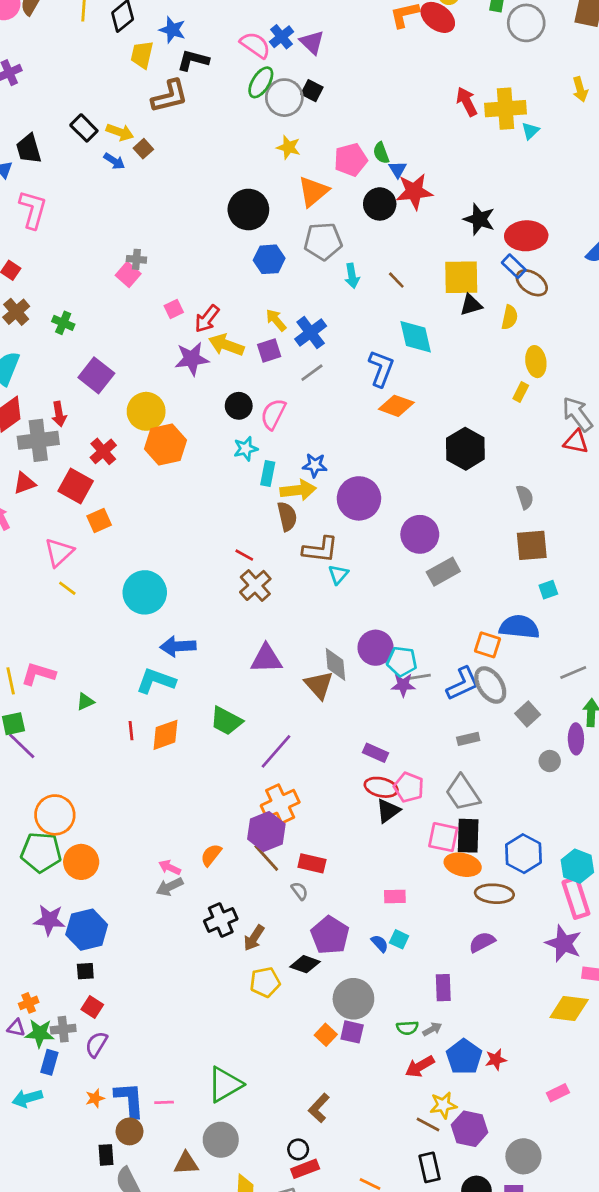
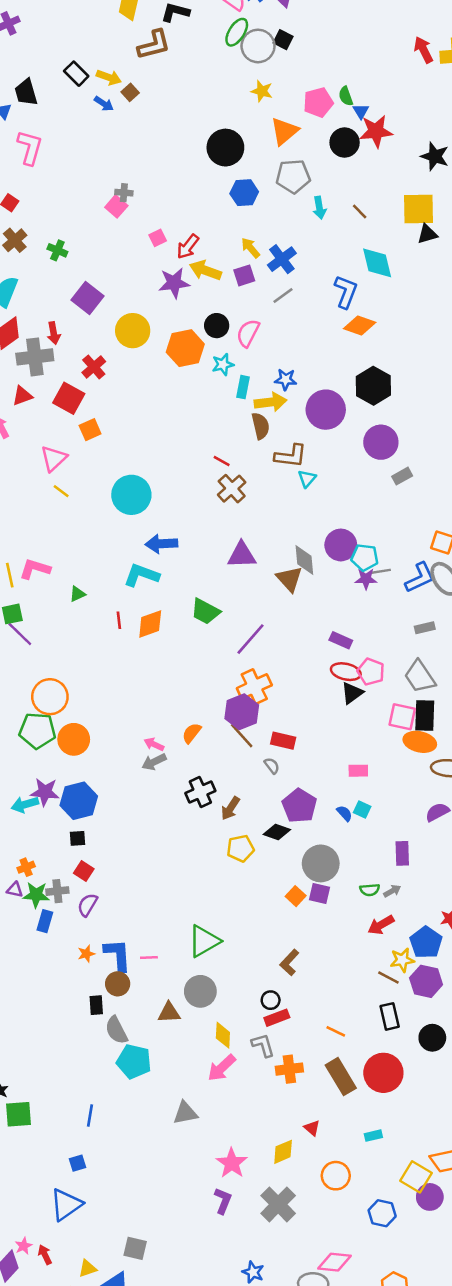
orange hexagon: (165, 444) -> (185, 348), moved
black hexagon: (465, 449) -> (373, 386), moved
gray rectangle: (443, 572) -> (402, 476), size x0.7
blue pentagon: (464, 1057) -> (426, 942), moved
cyan arrow: (27, 1098) -> (25, 805), moved

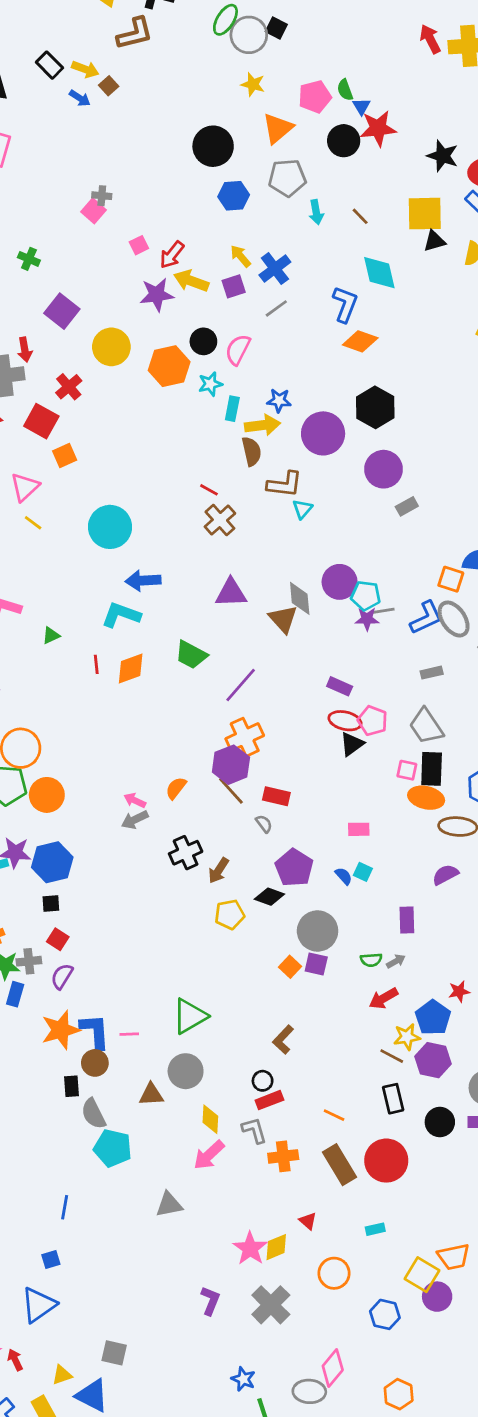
pink square: (402, 717) -> (407, 770), size x0.7
orange star: (86, 954) -> (61, 1030), size x2.0
pink star: (232, 1163) -> (250, 1248), moved
pink diamond: (335, 1262) -> (333, 1368), turned -56

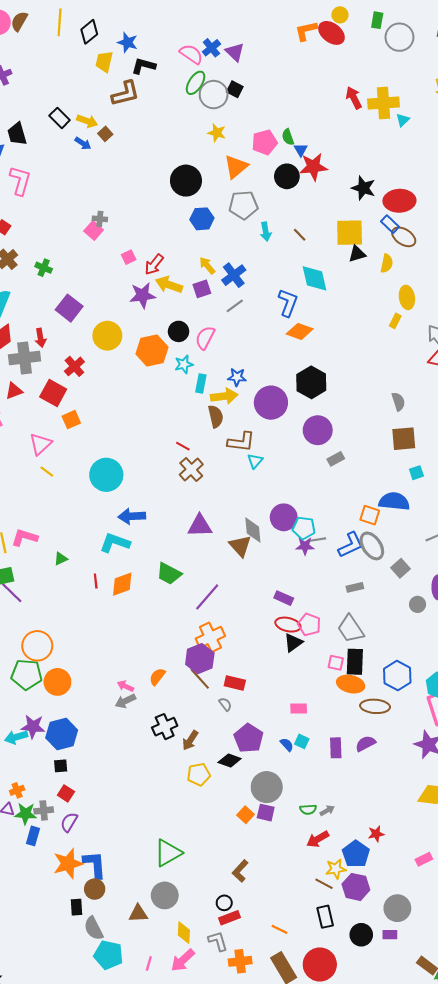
purple rectangle: (407, 920) -> (336, 748), moved
pink line: (129, 1034) -> (149, 963), moved, turned -72

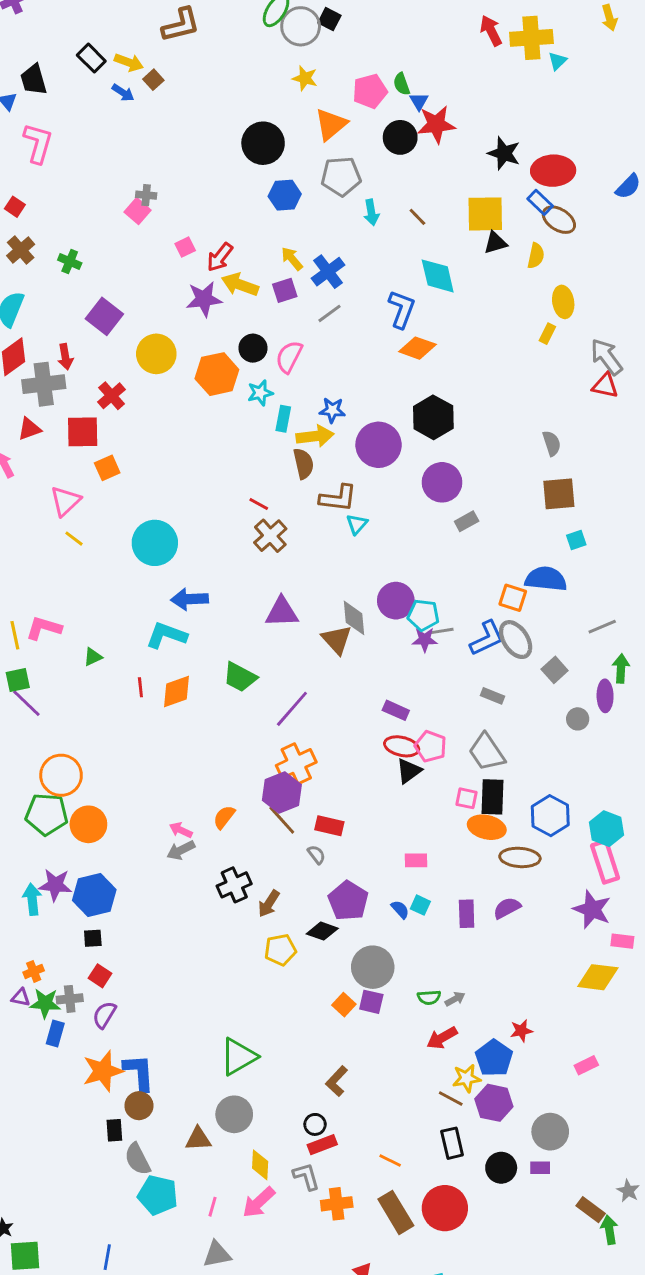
red square: (53, 393) -> (83, 432), turned -30
gray rectangle: (355, 587) -> (492, 696), turned 35
cyan arrow: (16, 737) -> (32, 899), turned 100

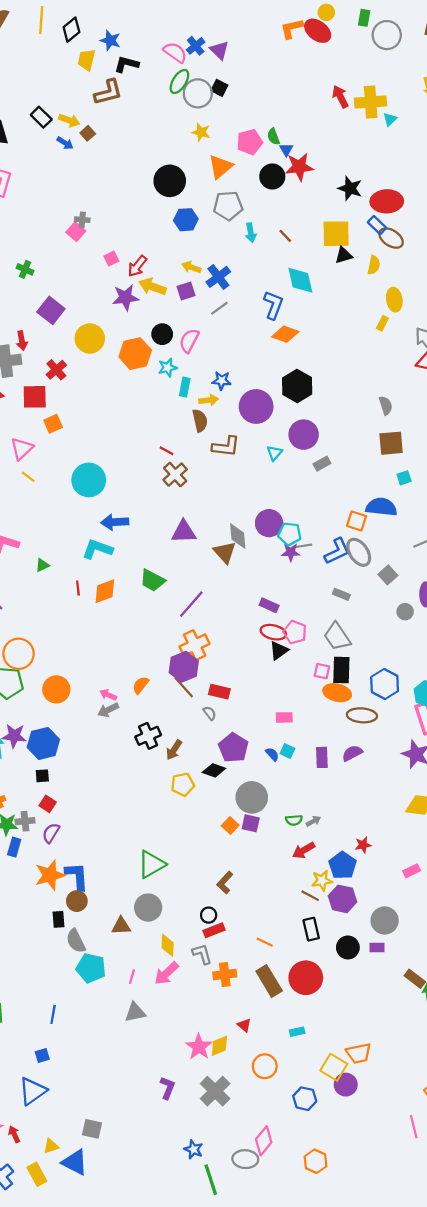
yellow arrow: (292, 259) -> (191, 267), turned -30
yellow arrow: (315, 436) -> (209, 400), size x0.7
cyan triangle: (357, 524) -> (274, 453), moved
orange circle: (88, 824) -> (56, 689), moved

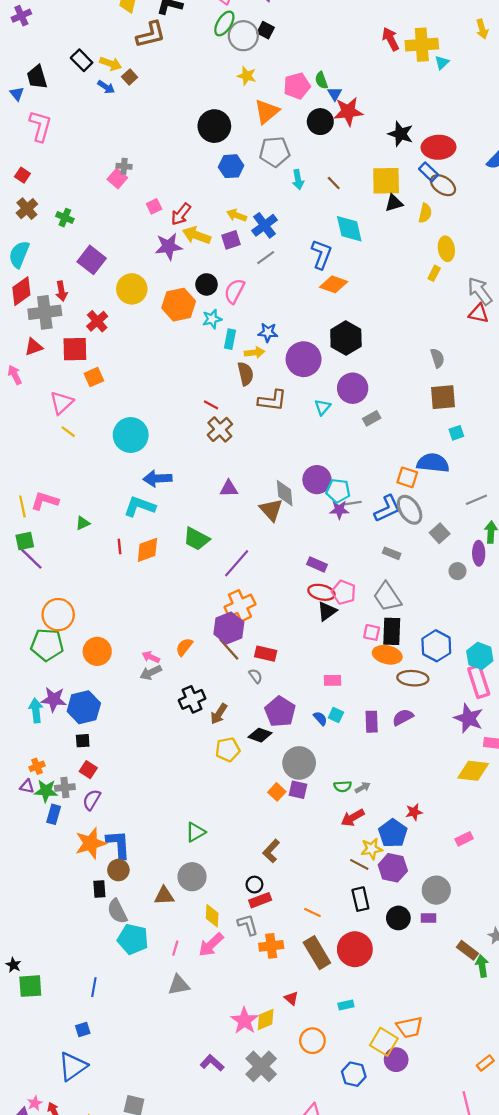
purple triangle: (184, 532) -> (229, 489), size x0.7
green triangle: (151, 864) -> (195, 832), size x0.7
purple L-shape: (168, 1088) -> (212, 1063), turned -70

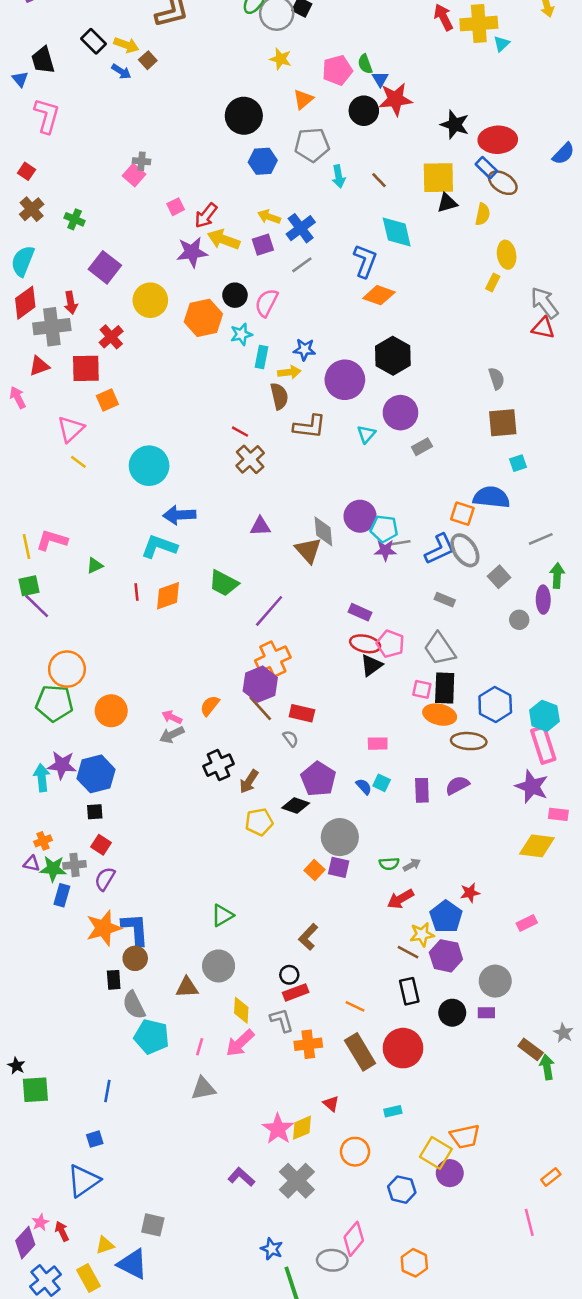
orange triangle: (267, 112) -> (303, 99), size x0.7

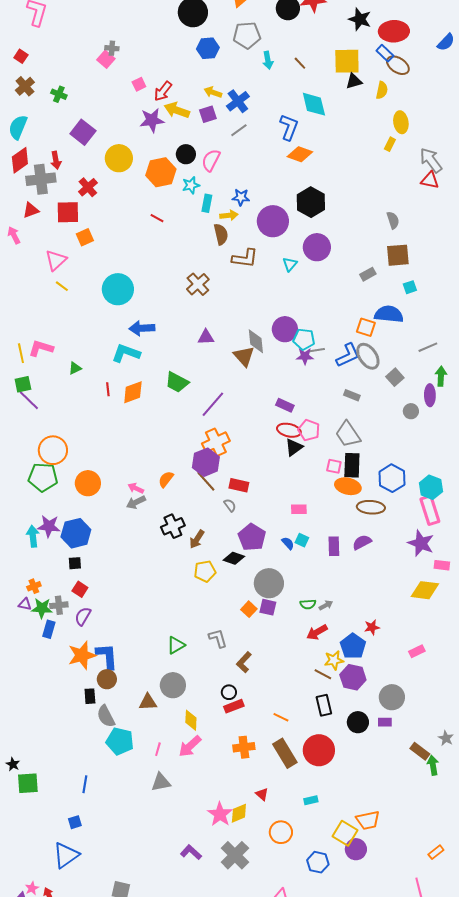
red line: (240, 432) -> (157, 218), moved
gray rectangle: (422, 447) -> (368, 274), moved
gray L-shape: (282, 1020) -> (218, 638), moved

